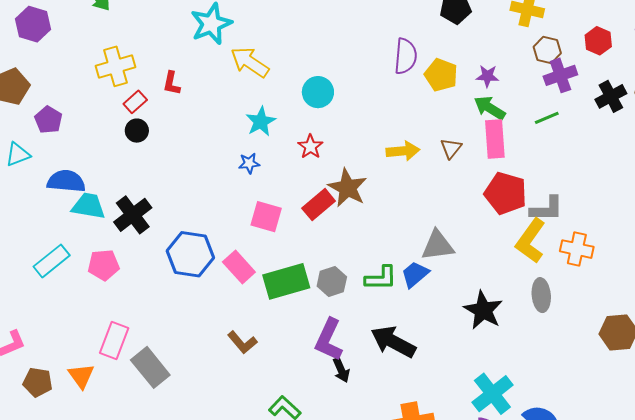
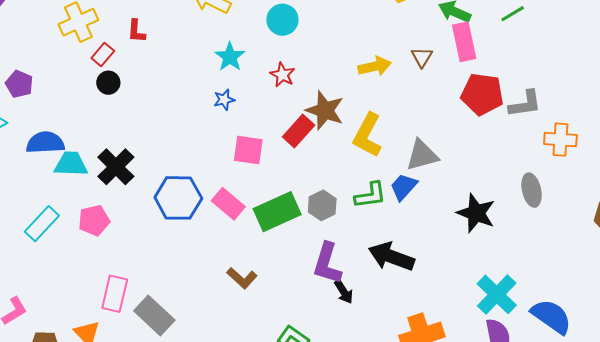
yellow L-shape: (531, 241) -> (367, 135), moved

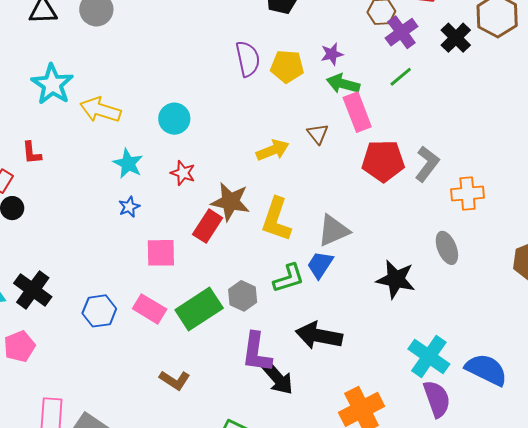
gray L-shape: (525, 104) -> (427, 164), turned -36
blue hexagon: (178, 198) -> (99, 311), size x0.7
black arrow: (344, 292) -> (277, 378), size x1.5

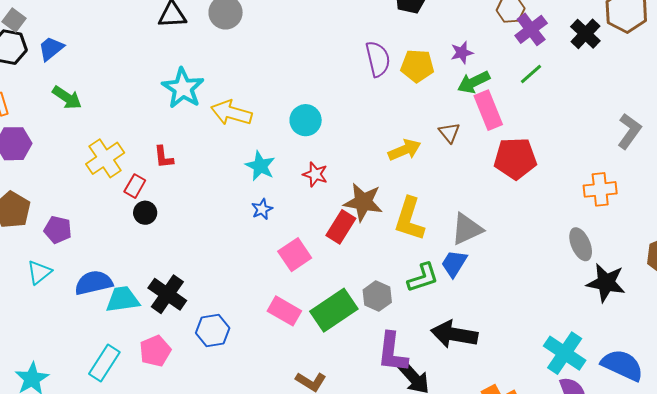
green arrow: (343, 84) -> (474, 82), turned -40
gray L-shape: (427, 164) -> (629, 131), moved
pink square: (161, 253) -> (295, 255), turned -32
black star: (396, 279) -> (606, 283), moved
blue hexagon: (99, 311) -> (213, 331), moved

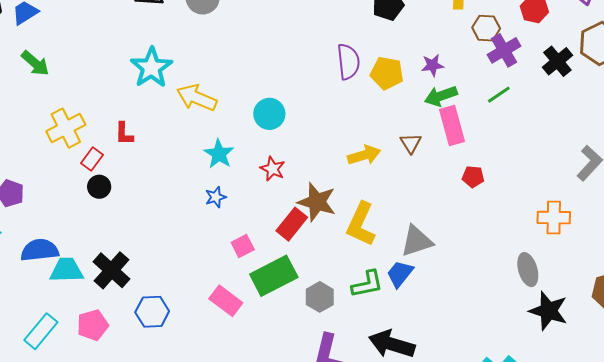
red pentagon: (515, 159) -> (473, 177), size x0.5
pink square: (295, 255) -> (243, 246), size x0.7
green rectangle: (334, 310) -> (274, 276), moved

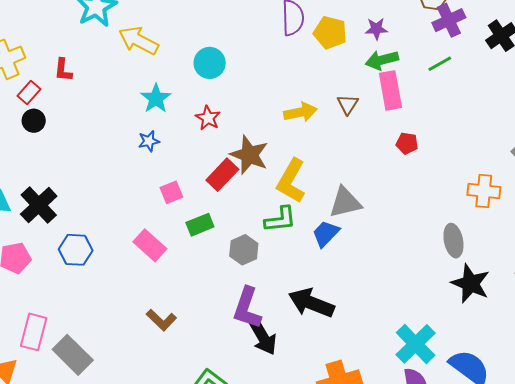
green rectangle: (274, 276) -> (200, 225), size x0.6
green L-shape: (367, 284) -> (280, 219), moved

